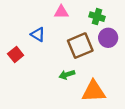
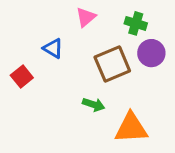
pink triangle: (61, 12) -> (86, 17), turned -40
green arrow: (67, 75) -> (94, 105), turned -144

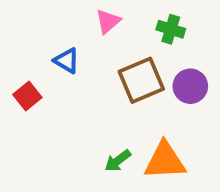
purple circle: (151, 53) -> (190, 86), moved
green arrow: (94, 105) -> (118, 161), moved, turned 125

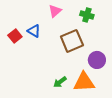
purple circle: (190, 86) -> (97, 60), moved
red square: (27, 96) -> (15, 36), moved

